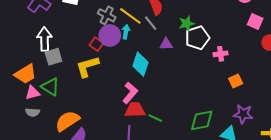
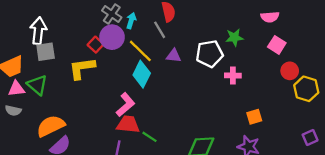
yellow line: (130, 16) -> (140, 51), moved
green star: (187, 23) -> (234, 37), moved
cyan arrow: (126, 32) -> (131, 21), moved
orange square: (236, 81) -> (254, 117), moved

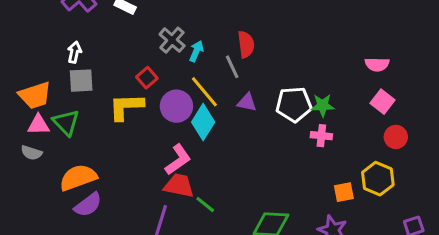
white arrow: (38, 31) -> (74, 52), size x0.6
purple circle: (112, 37) -> (176, 106), moved
green star: (234, 37) -> (323, 105), moved
yellow hexagon: (306, 89) -> (378, 179), moved

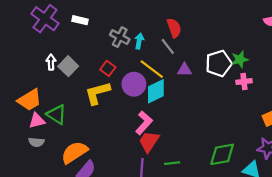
gray square: (81, 81) -> (68, 66), moved, turned -30
cyan diamond: (203, 122) -> (156, 91), turned 45
red trapezoid: (179, 186) -> (149, 141), turned -55
green line: (205, 205) -> (172, 163), moved, turned -32

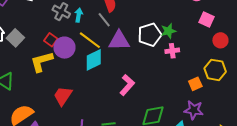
purple triangle: (184, 70) -> (119, 41), size x1.6
purple circle: (134, 84) -> (64, 48), moved
pink L-shape: (144, 123) -> (127, 85), moved
red trapezoid: (149, 141) -> (63, 96), moved

